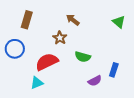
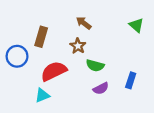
brown rectangle: (27, 20) -> (41, 37), moved
brown star: (60, 38) -> (78, 46), moved
purple semicircle: (95, 81) -> (101, 88), moved

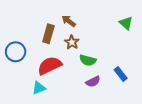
brown arrow: (84, 23) -> (69, 21), moved
brown rectangle: (41, 37) -> (48, 34), moved
blue rectangle: (131, 80) -> (121, 74), turned -56

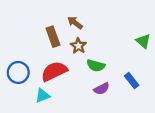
green triangle: (126, 23) -> (143, 41), moved
brown rectangle: (48, 34) -> (53, 37), turned -36
blue circle: (16, 52) -> (18, 72), moved

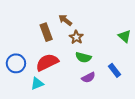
brown star: (78, 46) -> (76, 37), moved

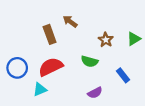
green triangle: (125, 36) -> (134, 39), turned 48
brown star: (76, 37) -> (106, 40), moved
purple semicircle: (88, 77) -> (95, 93), moved

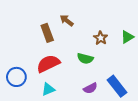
blue circle: (17, 68) -> (16, 77), moved
blue rectangle: (123, 75) -> (117, 86), moved, size x1.5
cyan triangle: (40, 89) -> (48, 89), moved

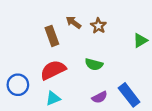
brown star: (101, 38) -> (98, 26), moved

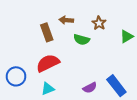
brown arrow: (73, 22) -> (66, 20), turned -32
brown star: (98, 26) -> (99, 23), moved
green semicircle: (94, 64) -> (82, 40), moved

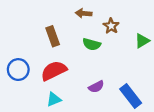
brown arrow: (66, 20) -> (84, 13), moved
blue circle: (16, 76) -> (18, 70), moved
purple semicircle: (90, 88) -> (96, 87), moved

